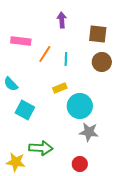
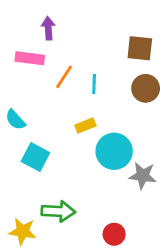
purple arrow: (62, 20) -> (48, 28), moved
gray star: (89, 132) -> (143, 176), moved

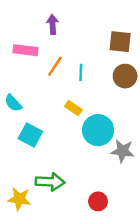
purple arrow: (48, 28) -> (53, 24), moved
yellow rectangle: (85, 126) -> (73, 108), turned 56

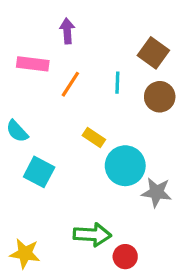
brown square: (120, 42) -> (153, 53), turned 30
cyan line: (81, 72) -> (117, 83), moved
green arrow: (50, 182) -> (92, 235), moved

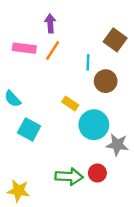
orange line: (70, 84) -> (53, 50), moved
brown circle: (160, 97) -> (106, 81), moved
red circle: (125, 257) -> (97, 173), moved

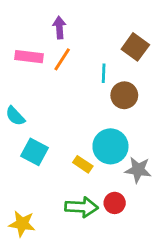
yellow rectangle: (70, 104) -> (83, 164), moved

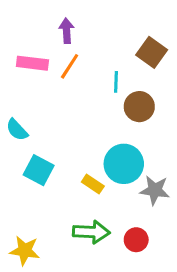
red circle: (115, 203) -> (136, 240), moved

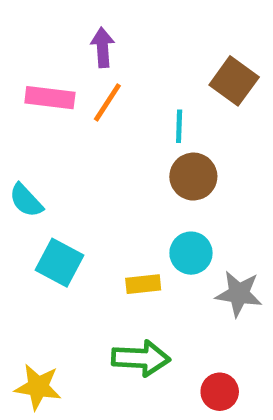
brown circle: (139, 107) -> (193, 177), moved
cyan circle: (124, 164) -> (191, 253), size x0.7
yellow rectangle: (93, 184) -> (143, 284), turned -40
red circle: (136, 240) -> (220, 392), moved

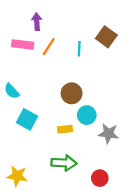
purple arrow: (103, 47) -> (37, 22), moved
cyan line: (179, 126) -> (79, 49), moved
brown circle: (193, 177) -> (72, 93), moved

